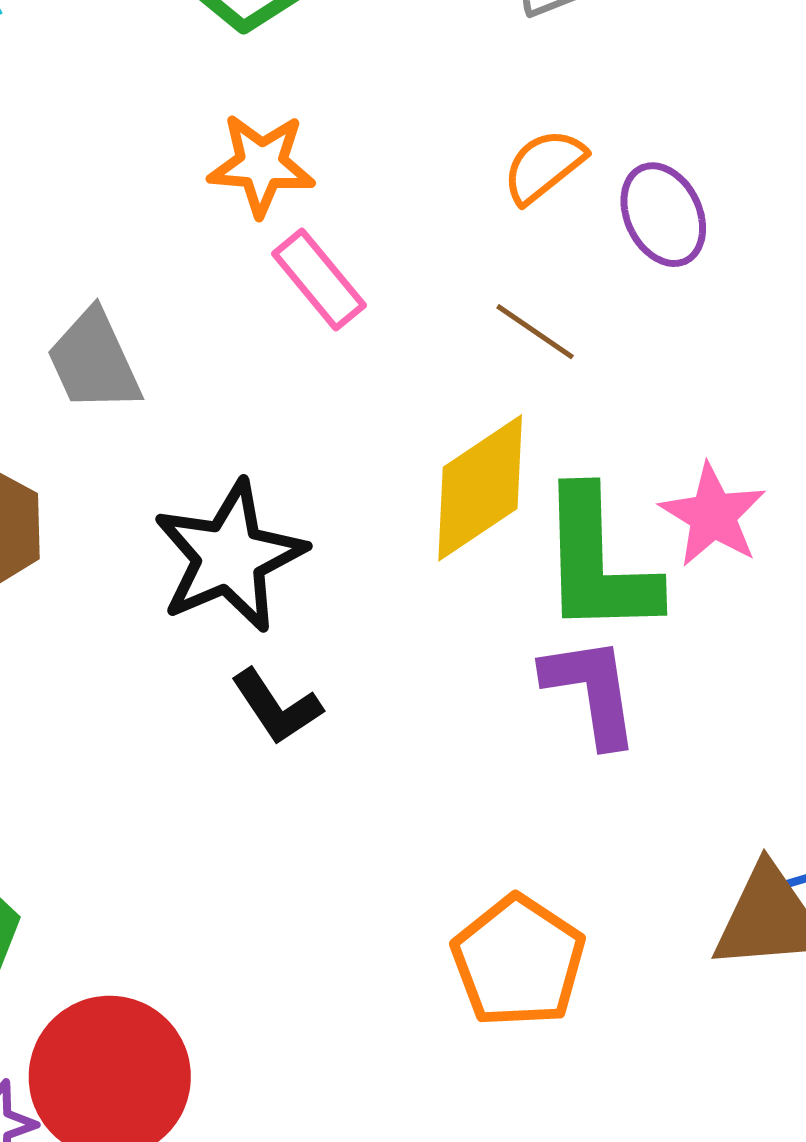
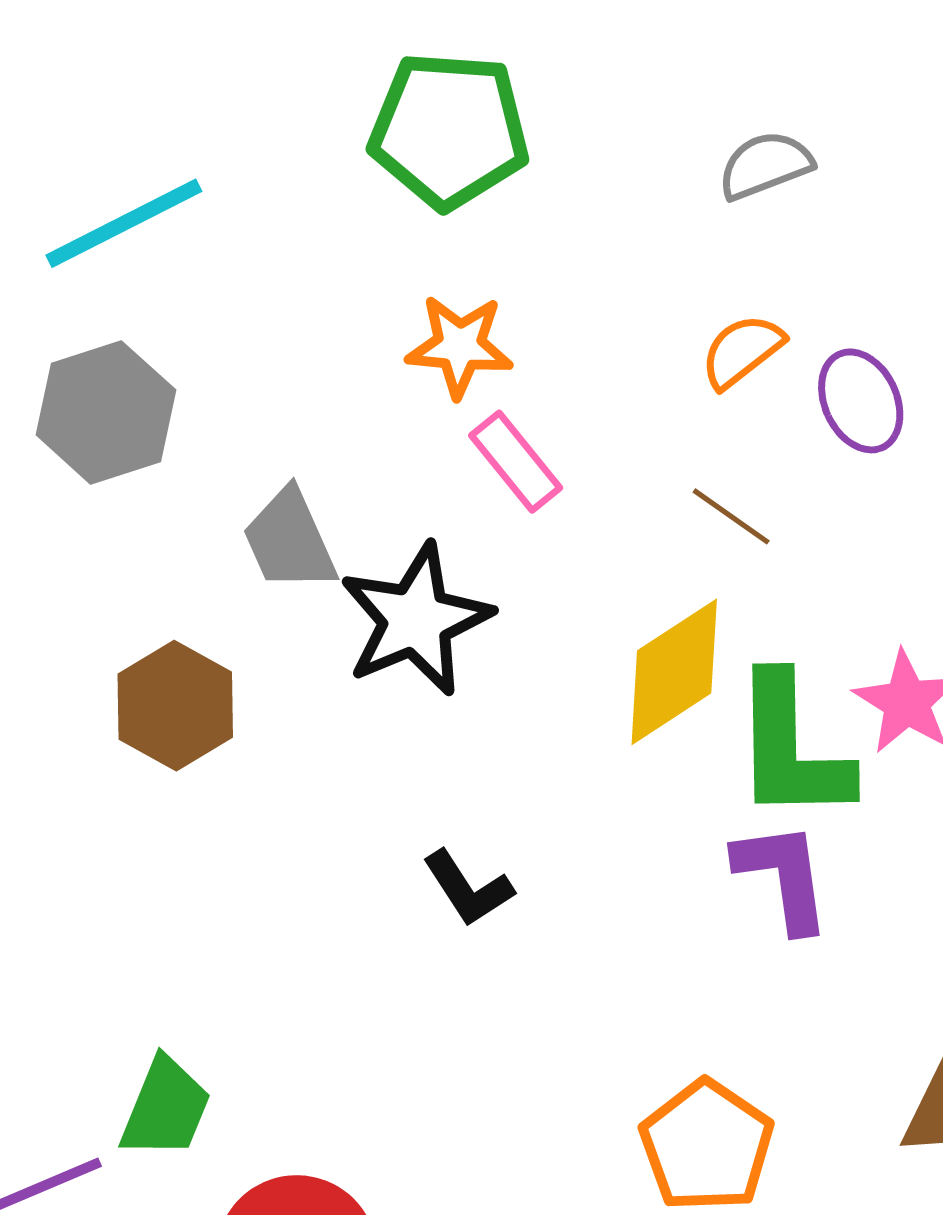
black star: (230, 557) -> (416, 620), moved

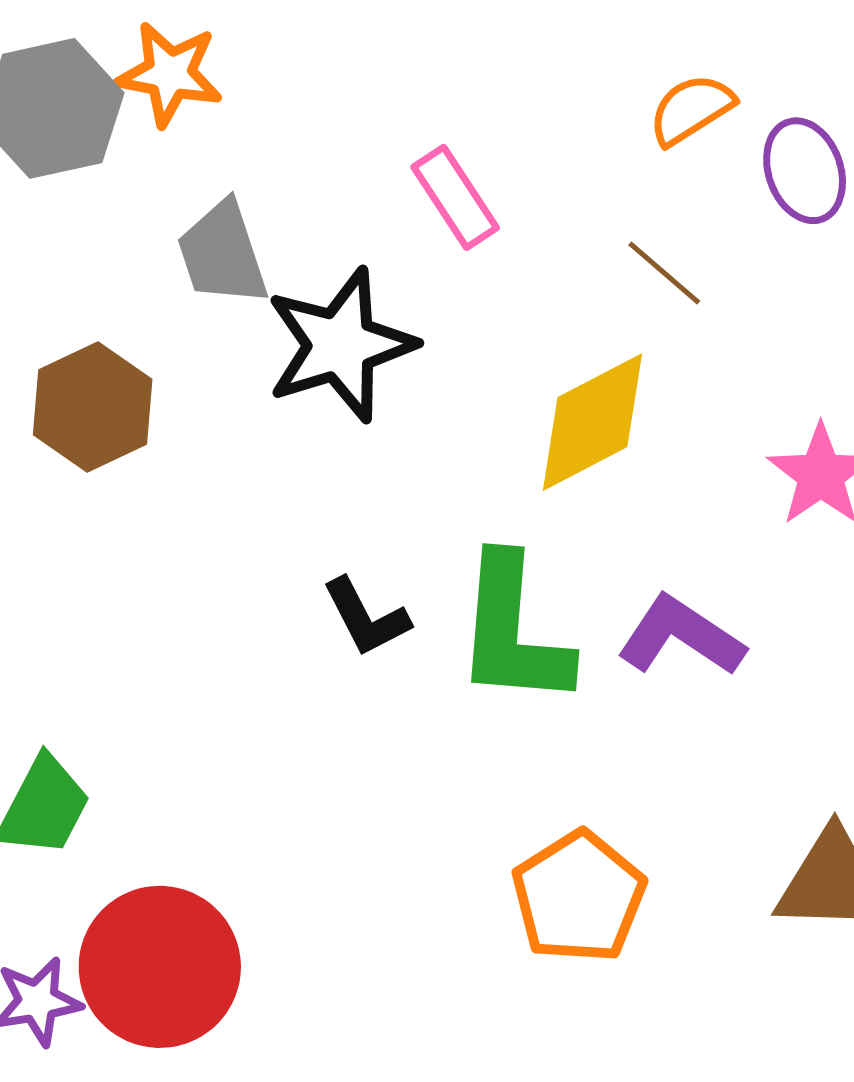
orange star: (460, 346) -> (170, 74), moved
green L-shape: (791, 748) -> (513, 631), moved
purple L-shape: (783, 876) -> (681, 636), turned -54

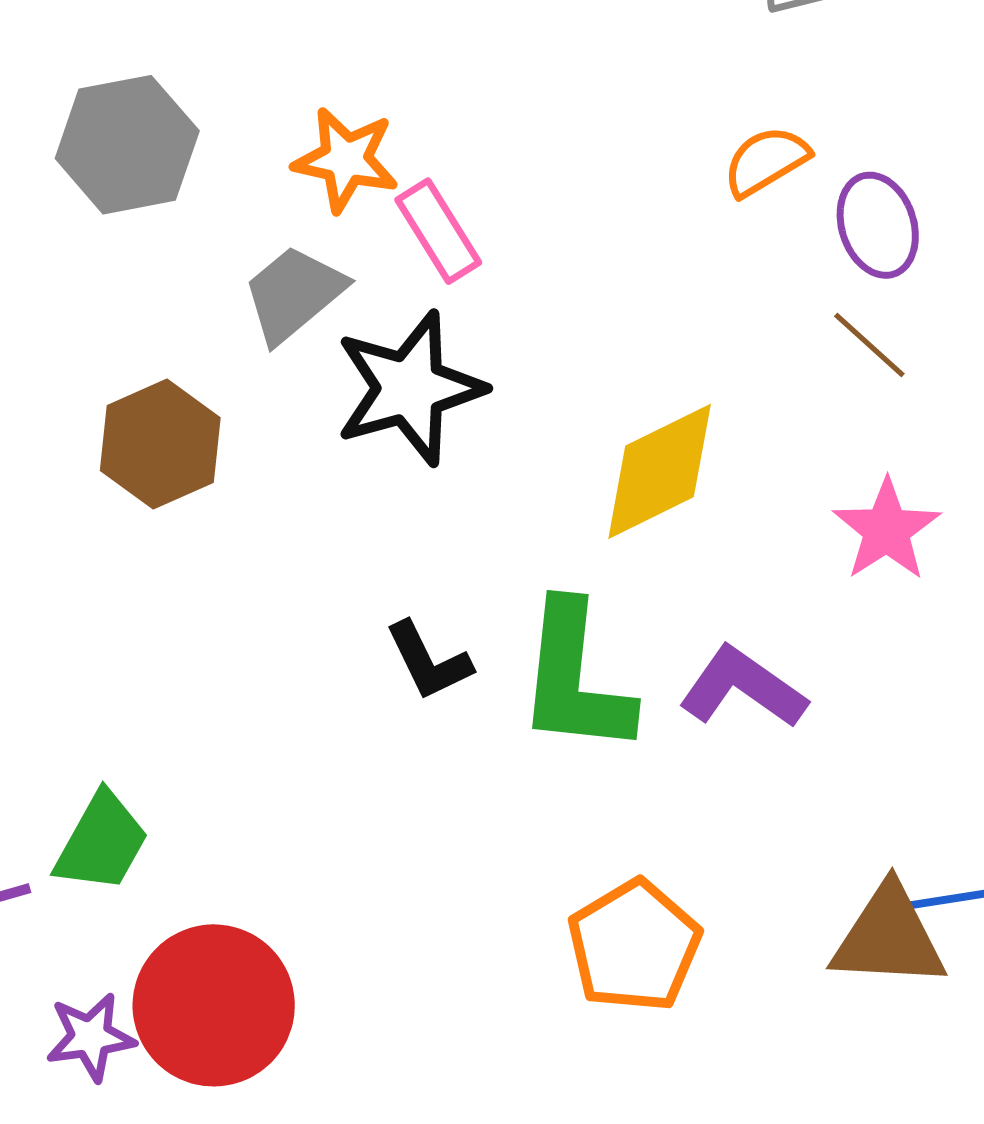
orange star: (170, 74) -> (346, 160), moved
pink rectangle: (455, 197) -> (438, 231), moved
gray trapezoid: (222, 254) -> (294, 294), turned 67
brown line: (664, 273) -> (869, 345), moved

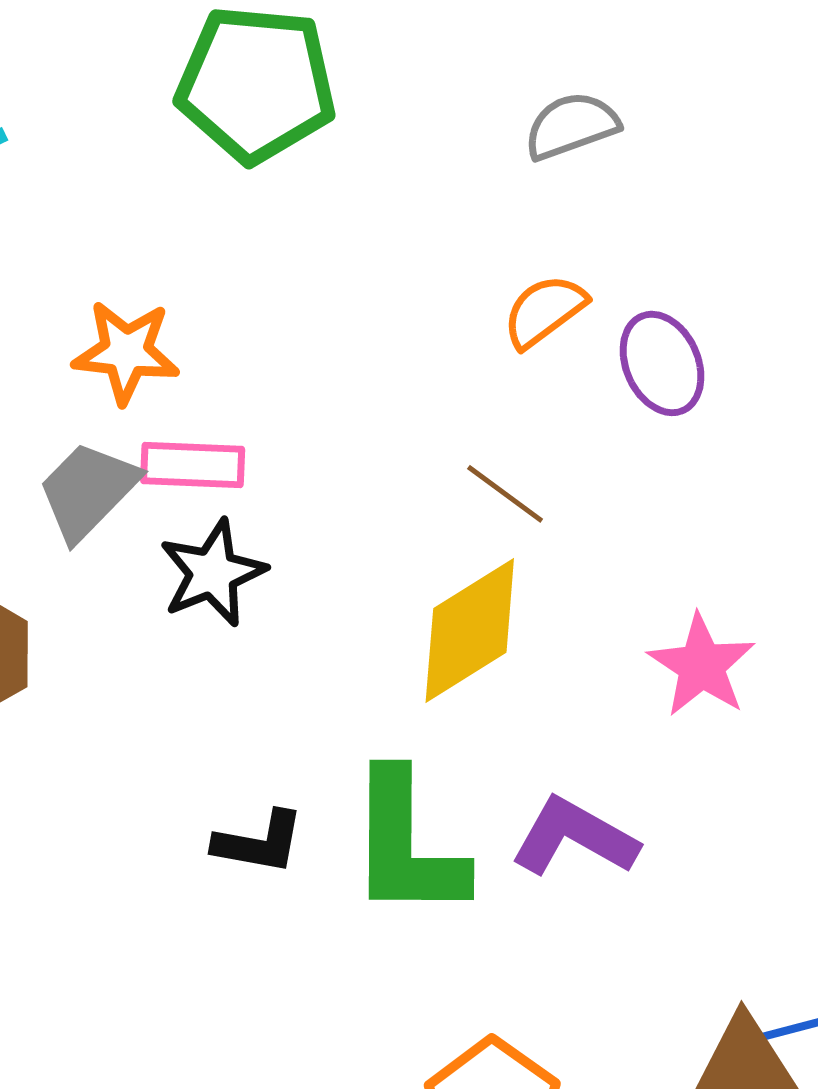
pink rectangle: (438, 231) -> (193, 465), moved, turned -50
brown line: (869, 345) -> (505, 494), moved
black star: (409, 388) -> (213, 573), size x0.7
black L-shape: (428, 661) -> (259, 842), turned -48

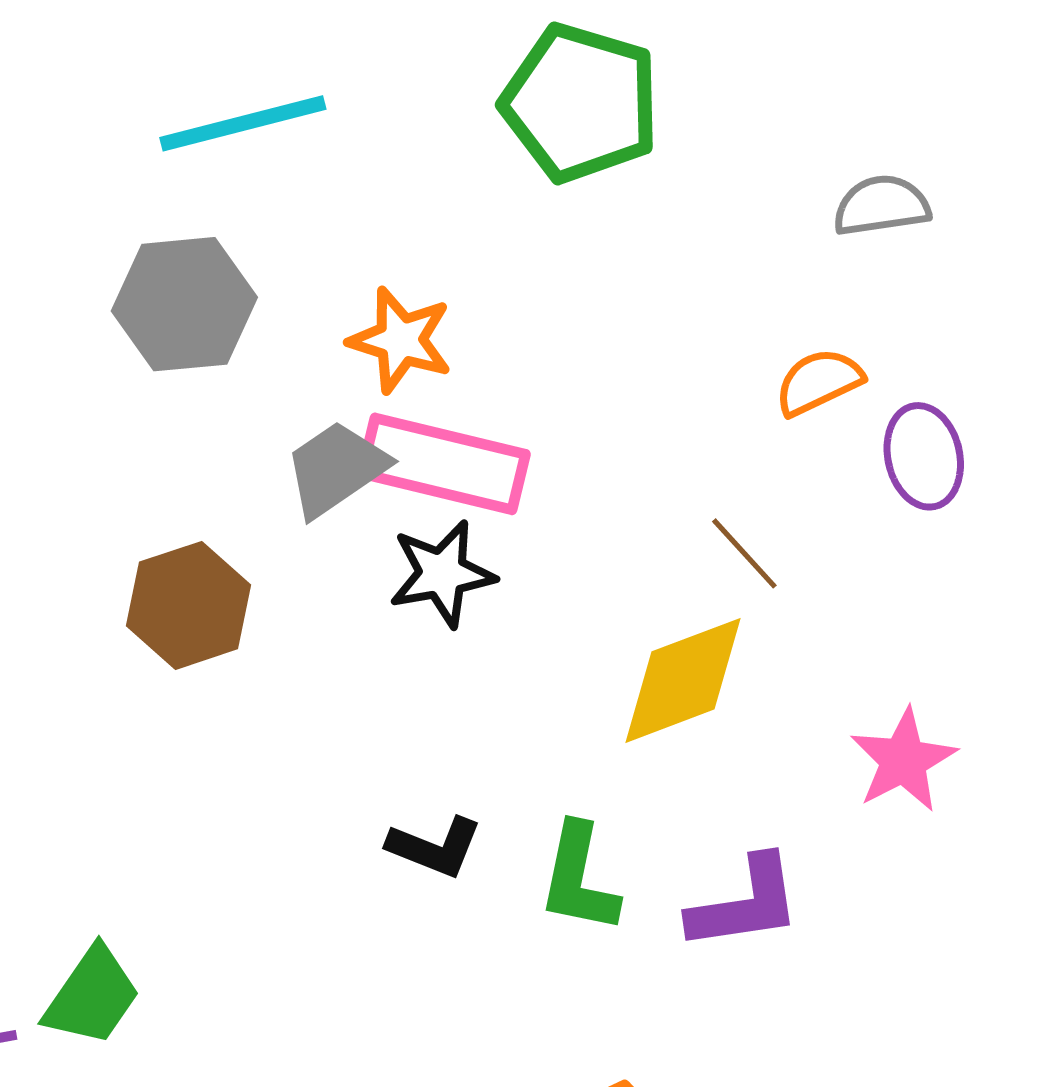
pink rectangle: (193, 465) -> (444, 464), size x1.6
purple L-shape: (574, 837) -> (745, 904), turned 131
green L-shape: (407, 845) -> (579, 878), size x0.7

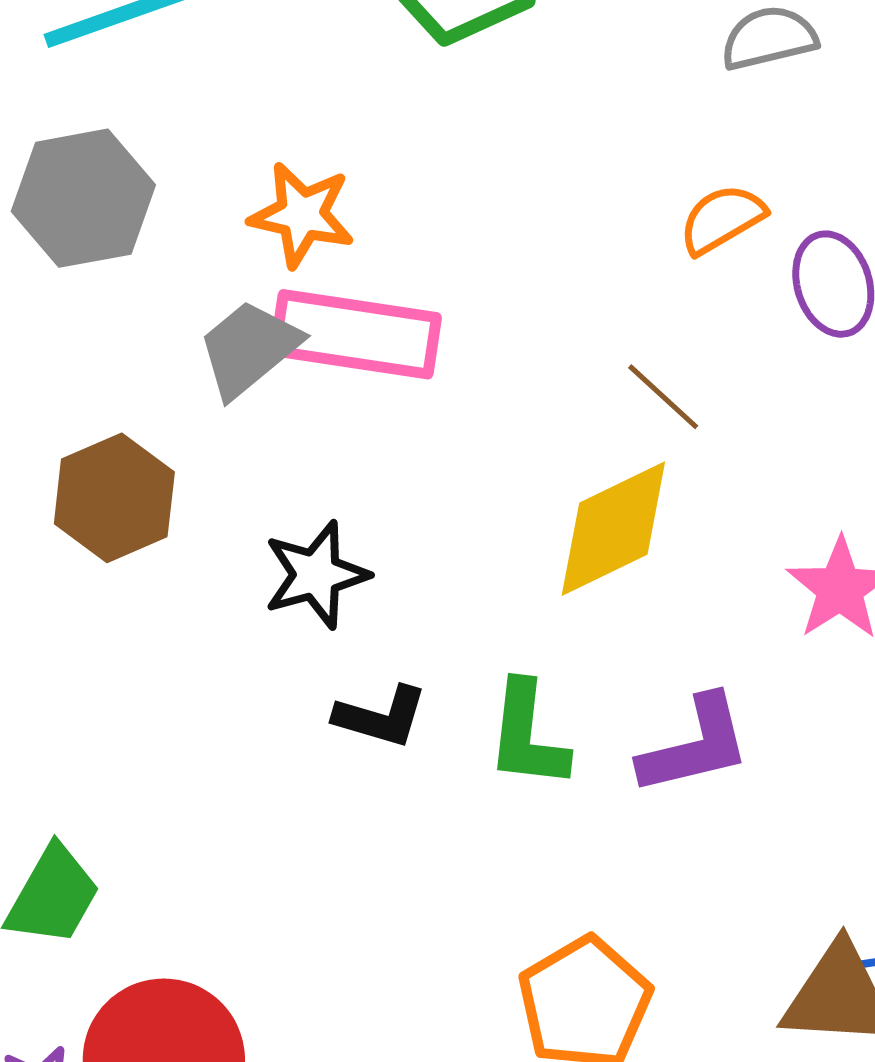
black star: (442, 574) -> (316, 575), moved

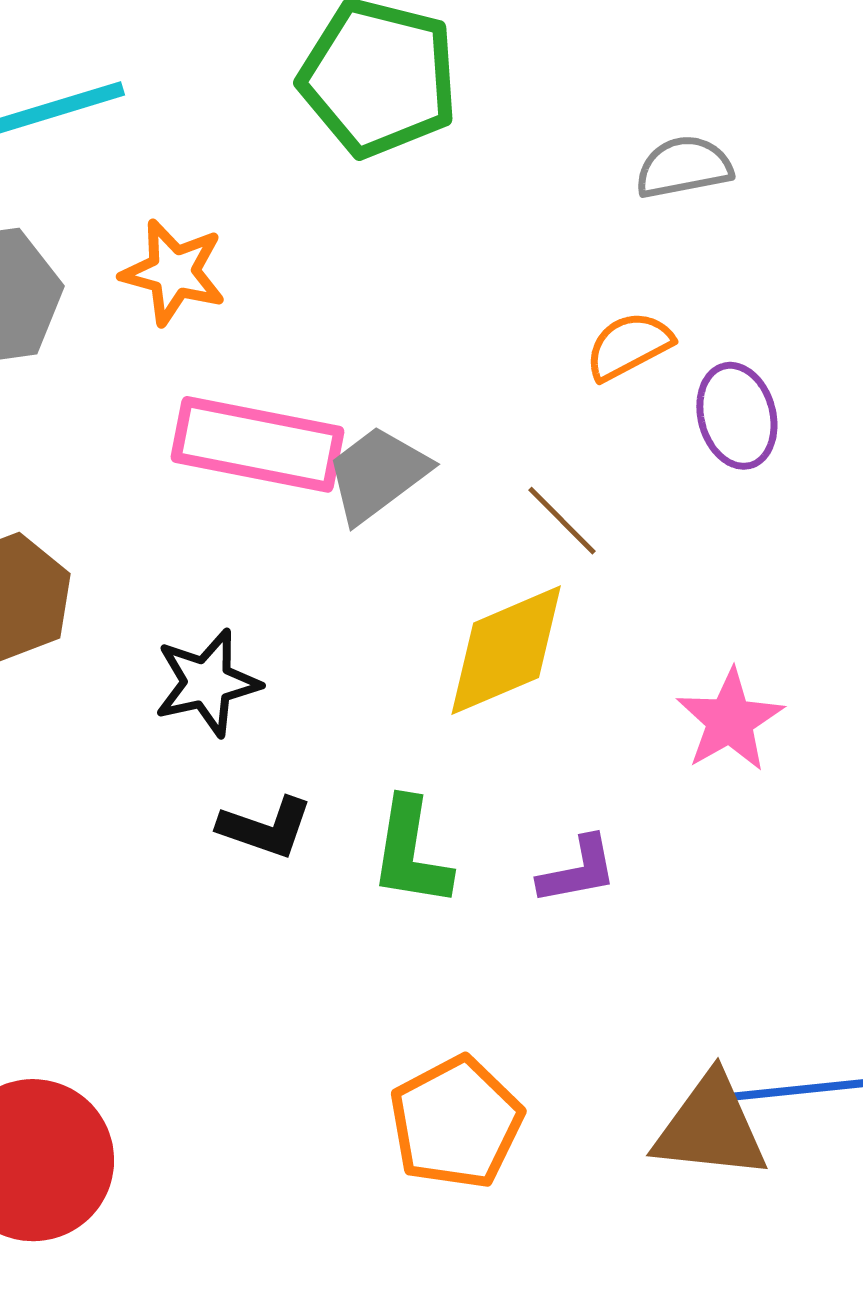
orange star: (302, 215) -> (173, 272), moved
gray trapezoid: (249, 349) -> (377, 474), moved
purple L-shape: (695, 745) -> (578, 870), size x0.7

